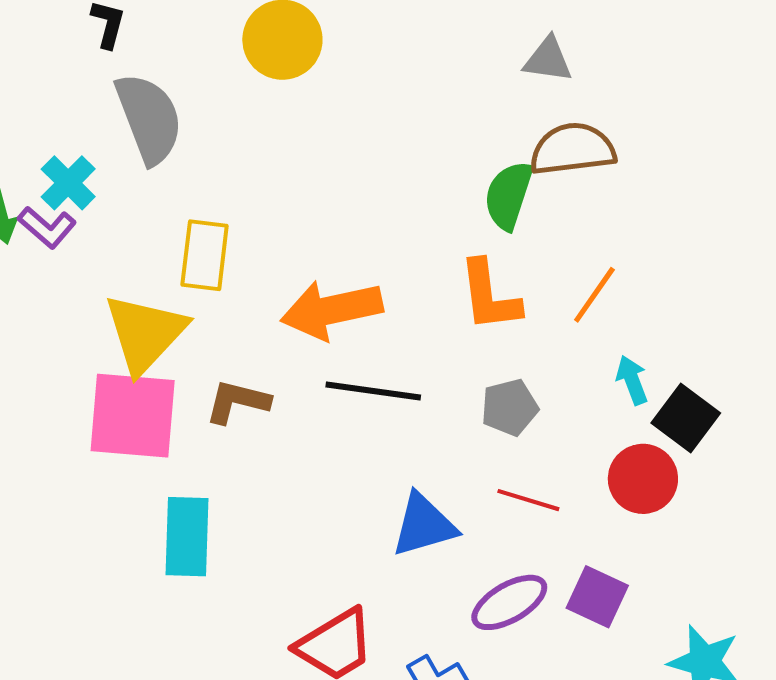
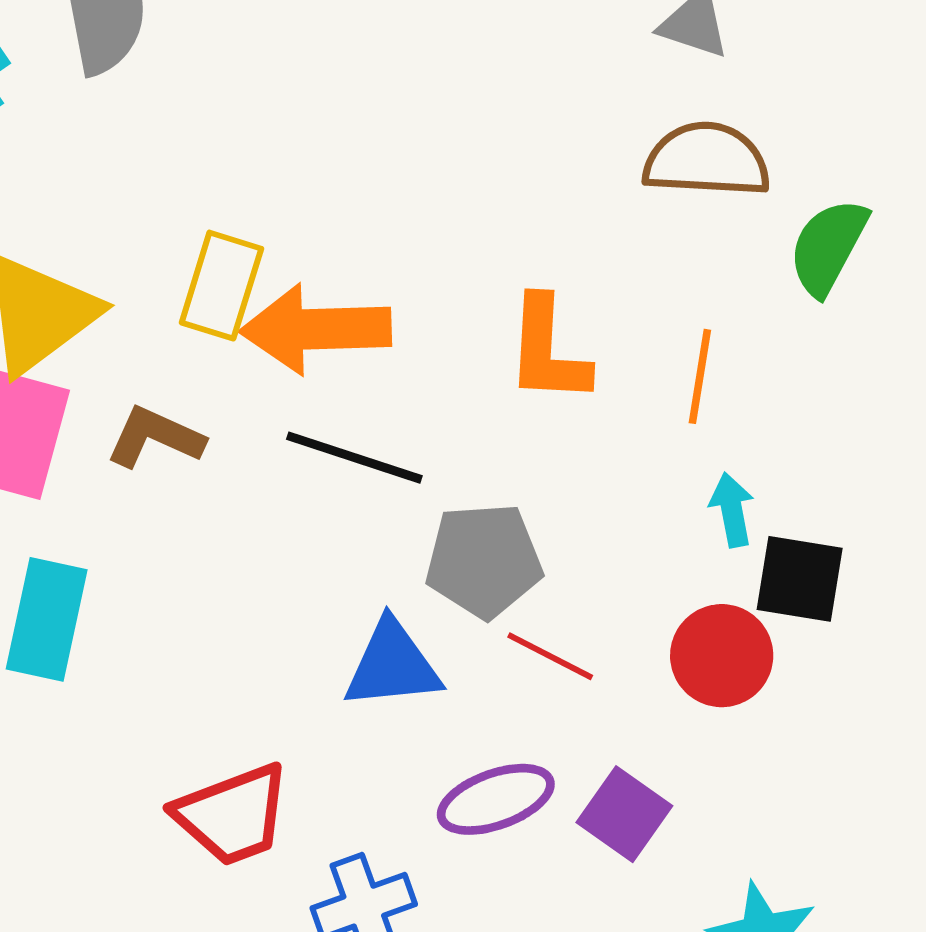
green semicircle: (508, 195) -> (828, 247), moved
yellow rectangle: (205, 255) -> (221, 286), moved
orange line: (594, 295) -> (700, 376), turned -36
gray pentagon: (510, 407) -> (484, 560), moved, size x1.4
black square: (686, 418) -> (800, 579), turned -38

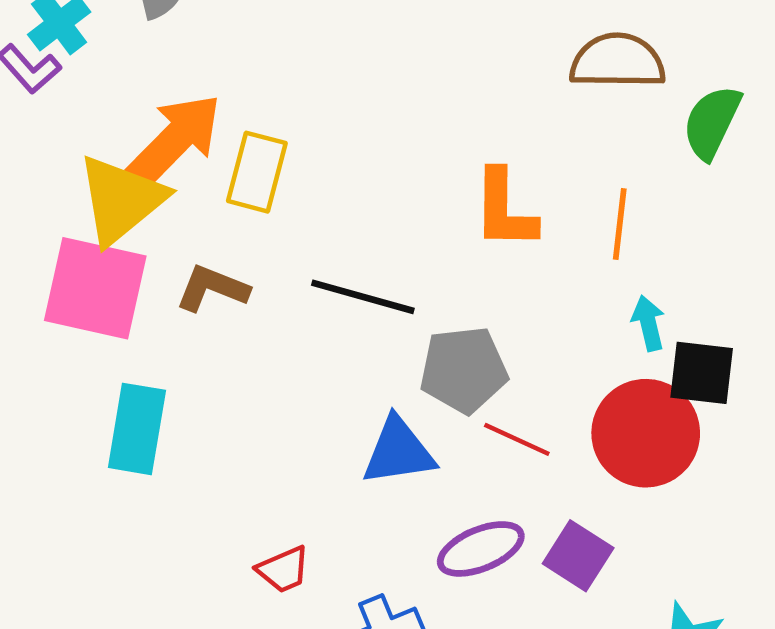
orange arrow: (316, 329) -> (175, 140), moved, turned 139
red circle: (722, 656) -> (646, 433), size x1.4
red trapezoid: (233, 815) -> (283, 570), size x0.6

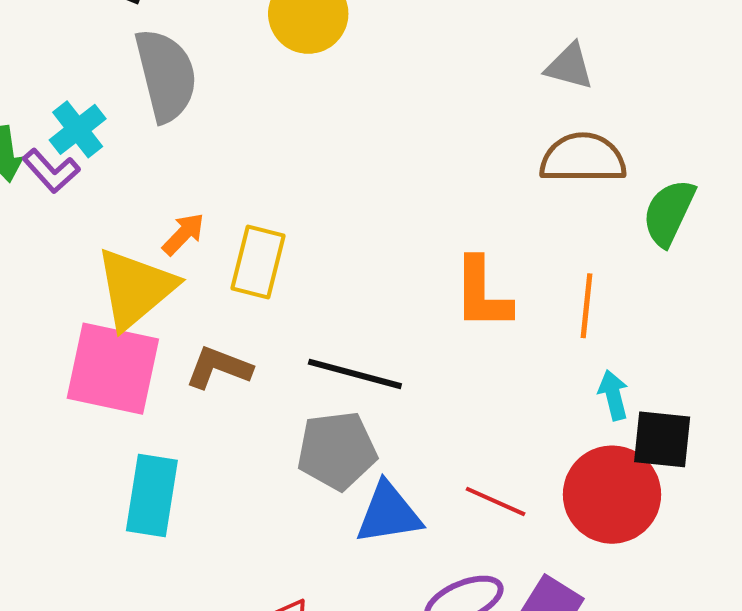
orange arrow: (175, 140) -> (183, 234), size x0.5
gray pentagon: (464, 370) -> (337, 451), moved

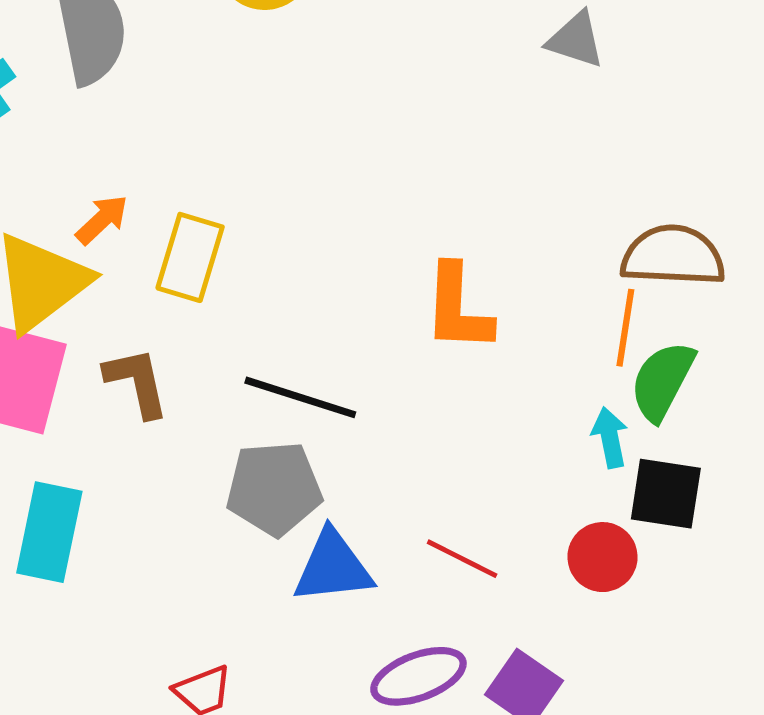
brown semicircle: (583, 158) -> (673, 256), moved
green semicircle: (669, 213) -> (662, 381), moved
orange line: (587, 306) -> (625, 328), moved
brown L-shape: (219, 368) -> (137, 382), turned 54
red circle: (612, 495) -> (602, 557), size x0.6

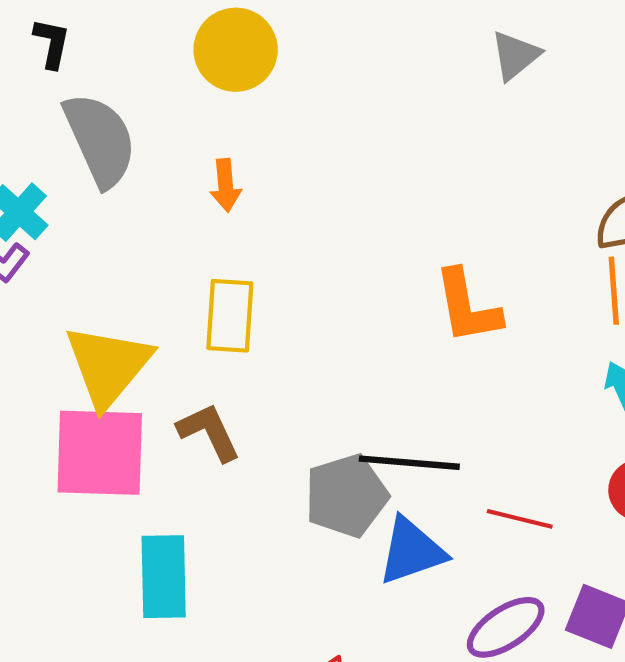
gray triangle: (576, 40) -> (515, 56), turned -44
orange arrow: (102, 220) -> (226, 185), moved, turned 141
black line: (300, 397) -> (409, 463), moved

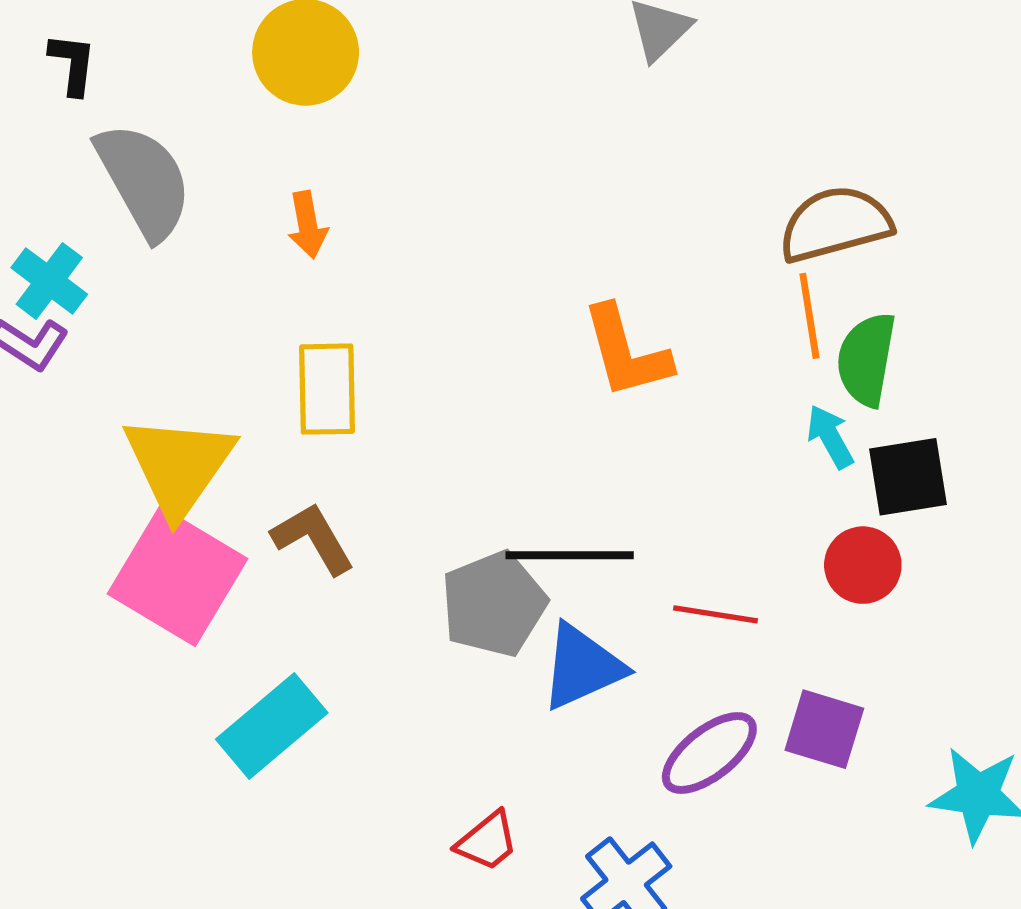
pink square: (100, 453) -> (178, 576), turned 34
cyan rectangle: (164, 577) -> (272, 726), turned 56

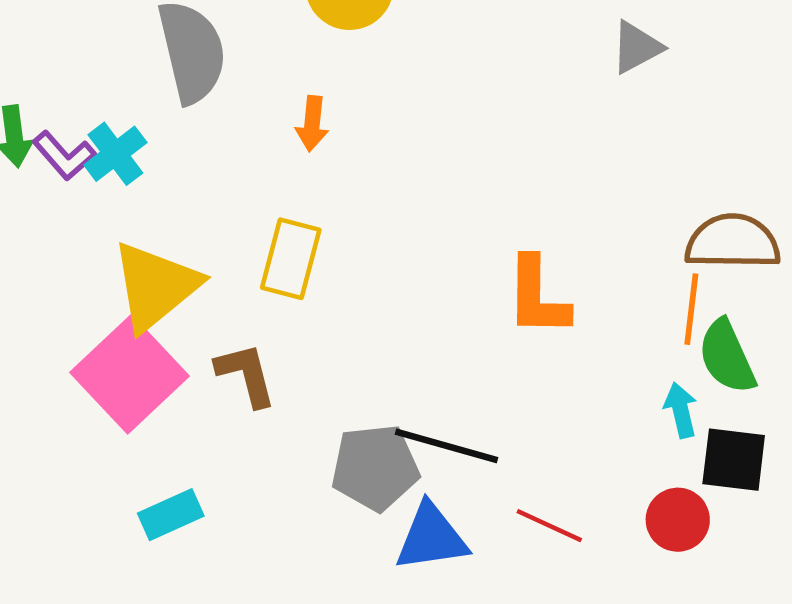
cyan cross: (49, 281) -> (115, 154), moved
green semicircle: (866, 359) -> (727, 357), turned -50
cyan rectangle: (272, 726) -> (171, 515), size x0.7

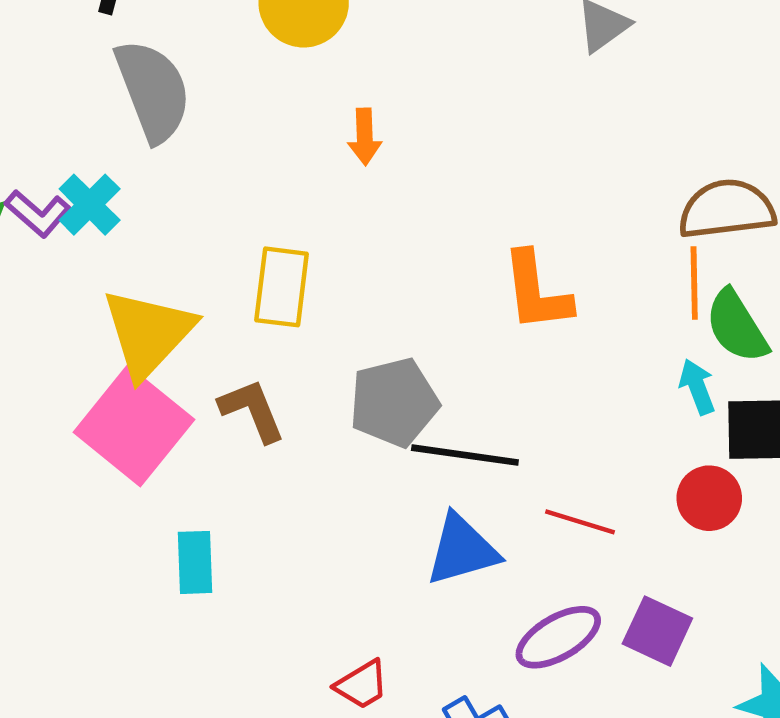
orange arrow: (312, 124) -> (365, 137), moved
gray pentagon: (375, 467) -> (394, 402), moved
cyan rectangle: (171, 515) -> (195, 562), turned -60

